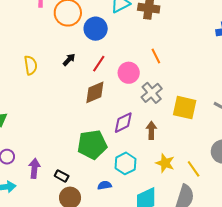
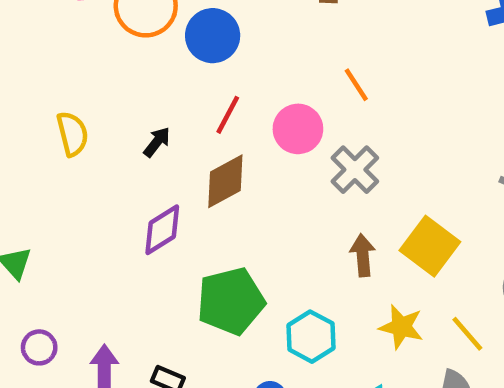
black arrow: (69, 60) -> (157, 142), moved
yellow square: (185, 108) -> (430, 246), moved, turned 30
purple diamond: (123, 123) -> (162, 230), moved

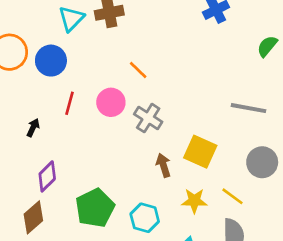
brown diamond: (225, 181) -> (33, 217), moved

